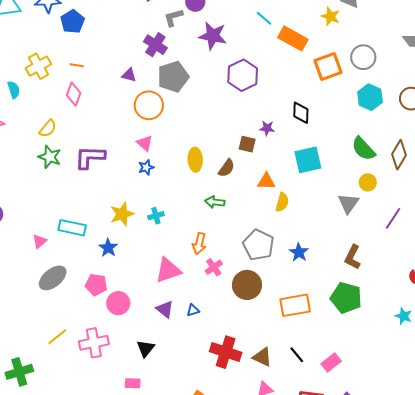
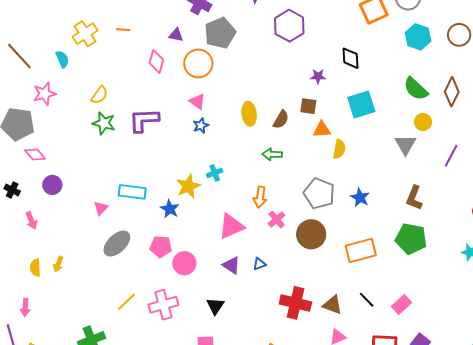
pink diamond: (74, 94) -> (156, 61), moved
brown square: (247, 144) -> (308, 106), moved
yellow star: (122, 214) -> (188, 186), moved

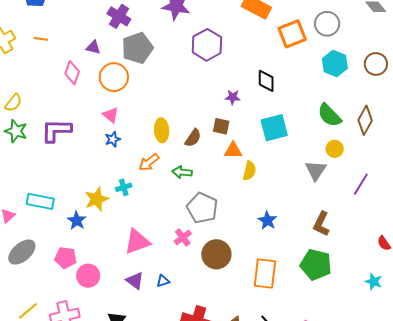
gray pentagon: (319, 193) -> (202, 208), moved
orange arrow: (260, 197) -> (149, 162), moved, turned 40
orange rectangle: (361, 250) -> (265, 273), turned -72

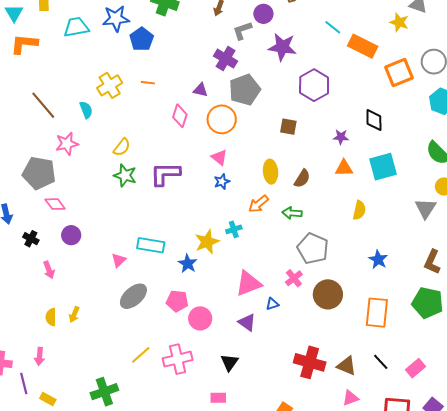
brown square: (221, 126) -> (288, 127), moved
orange triangle: (233, 150) -> (344, 168), moved
blue triangle: (163, 281) -> (272, 304), moved

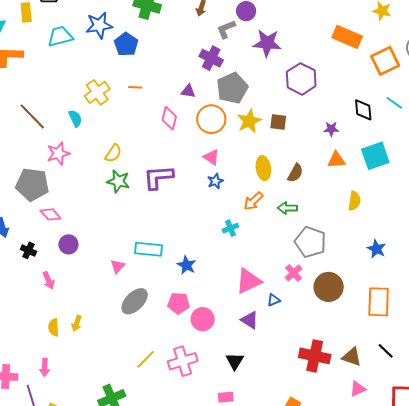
cyan line: (333, 27) -> (394, 103), moved
yellow star: (207, 242) -> (249, 121), moved

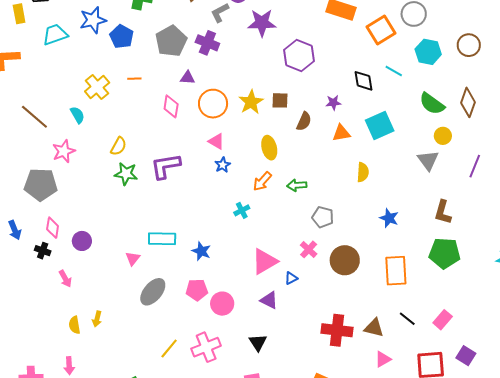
gray pentagon: (232, 88) -> (171, 41), moved
brown semicircle: (295, 173) -> (304, 121), moved
pink diamond: (50, 214) -> (53, 228), moved, turned 55
gray pentagon: (310, 242) -> (323, 217), size x0.7

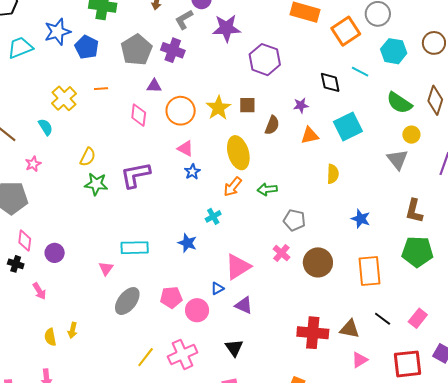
yellow ellipse: (269, 148) -> (238, 153), size x1.4
pink star: (64, 151) -> (33, 164), size x0.7
blue star: (201, 251) -> (187, 243), moved
blue triangle: (291, 278) -> (217, 288), moved

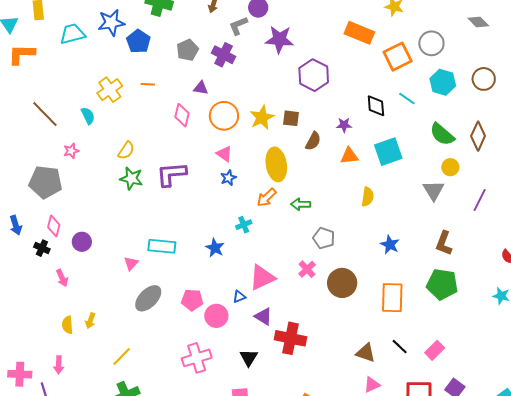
gray pentagon: (136, 50) -> (188, 50), size x0.7
red cross: (313, 333) -> (291, 338), moved
yellow line: (146, 357) -> (122, 356), moved

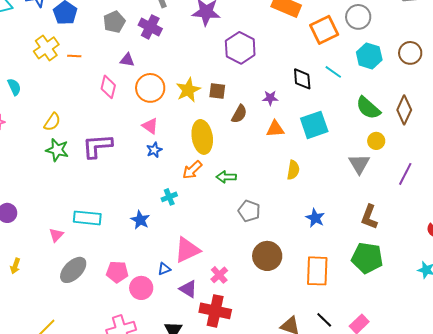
yellow cross: (110, 90) -> (46, 48), moved
pink cross: (307, 269) -> (219, 275), moved
yellow arrow: (90, 321) -> (15, 266), moved

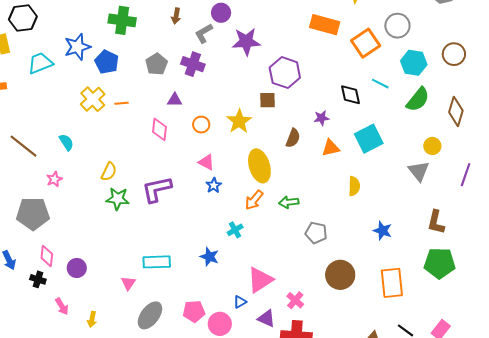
orange circle: (150, 88) -> (201, 125), size x0.6
brown square: (217, 91) -> (268, 100), moved
green semicircle: (368, 108) -> (418, 100), moved, turned -84

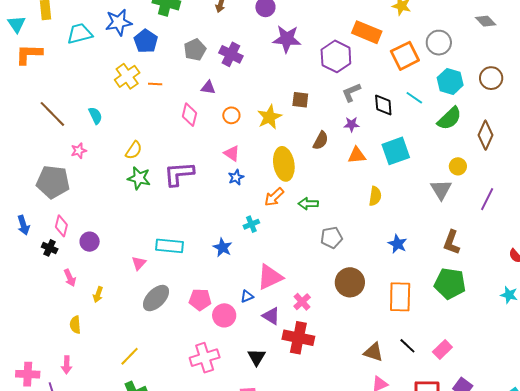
gray L-shape: (204, 33) -> (351, 92), moved
purple hexagon: (285, 73) -> (336, 56), moved
gray pentagon: (316, 233) -> (331, 237), turned -30

